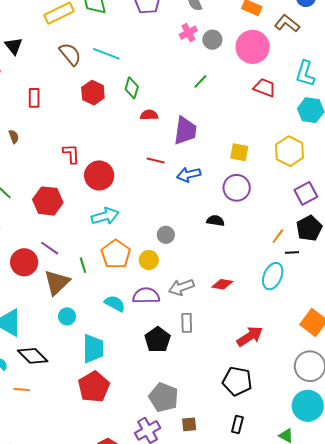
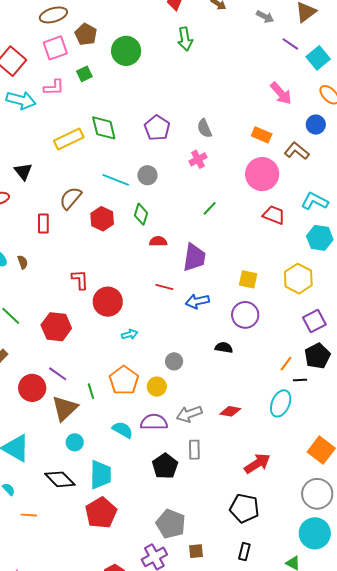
gray circle: (212, 40) -> (147, 175), moved
brown semicircle: (70, 54) -> (71, 198), moved, turned -100
cyan L-shape: (305, 74) -> (315, 201), turned 100
cyan arrow: (105, 216) -> (130, 334), moved, size x0.6
black diamond: (33, 356) -> (60, 479), moved

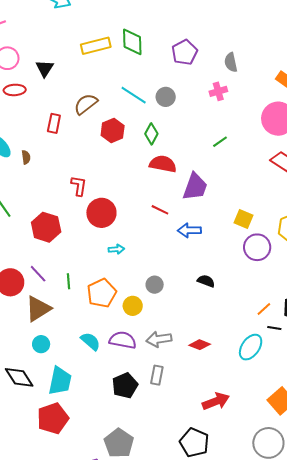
red semicircle: (158, 241) -> (163, 164), size x1.5
purple circle: (245, 315) -> (257, 247), moved
green line: (91, 391) -> (69, 281), moved

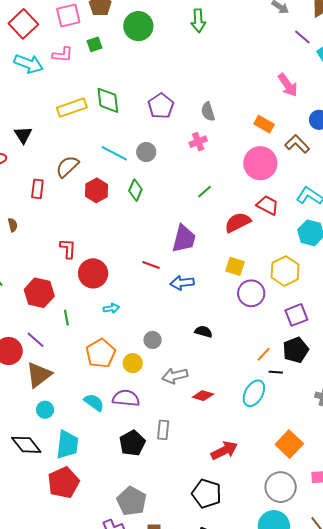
red semicircle: (163, 164) -> (238, 222), moved, turned -32
green line: (69, 281) -> (66, 318), moved
gray arrow: (159, 339) -> (175, 376), moved

